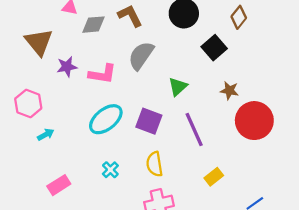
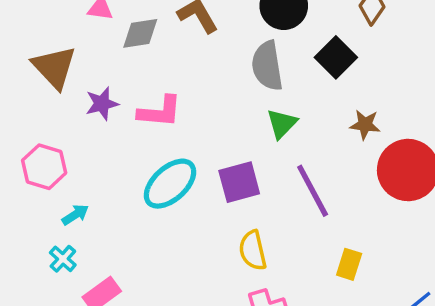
gray semicircle: (141, 56) -> (267, 66), moved, turned -40
purple square: (149, 121) -> (239, 182), turned -32
cyan cross: (110, 170) -> (63, 259), moved
yellow rectangle: (214, 177) -> (349, 264), turned -30

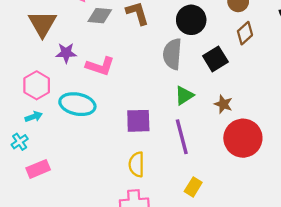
green triangle: (282, 124) -> (184, 95), moved
pink hexagon: (44, 167) -> (37, 85), moved
cyan ellipse: (170, 184) -> (77, 104), moved, turned 40

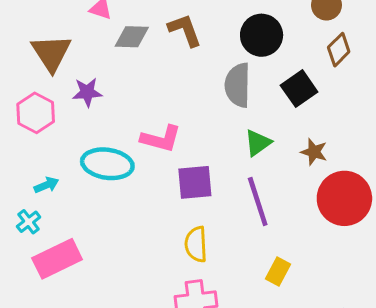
pink L-shape: (100, 66) -> (161, 139), moved
pink hexagon: (37, 85) -> (36, 113), moved
pink rectangle: (38, 169) -> (57, 259), size x1.4

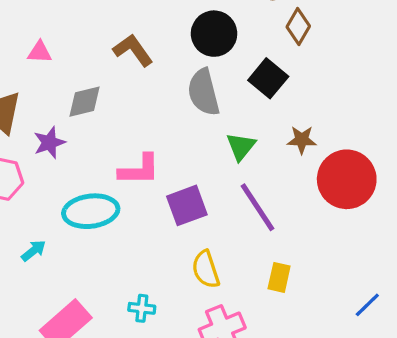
gray diamond: (132, 37) -> (85, 102), moved
cyan cross: (29, 222) -> (142, 308), moved, turned -30
yellow rectangle: (278, 272) -> (279, 277), moved

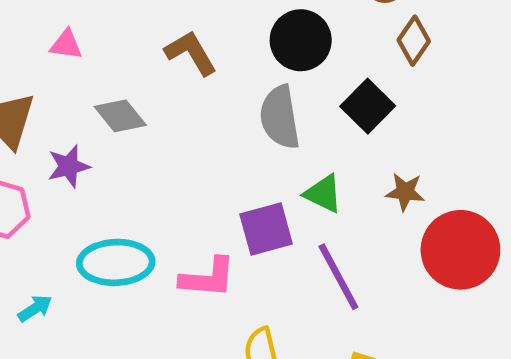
gray diamond: (85, 102) -> (120, 116), turned 60
green triangle: (241, 146) -> (323, 194), turned -48
pink L-shape: (139, 170) -> (208, 278), moved
purple square: (187, 205) -> (266, 229), moved

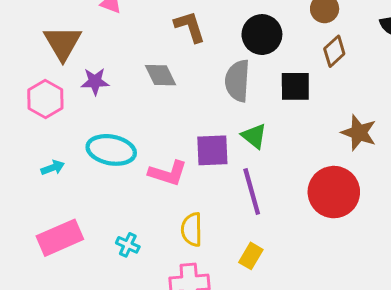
black square: (368, 106) -> (295, 86), turned 32
gray diamond: (120, 116) -> (160, 75), moved
brown star: (405, 192) -> (359, 133), moved, size x1.4

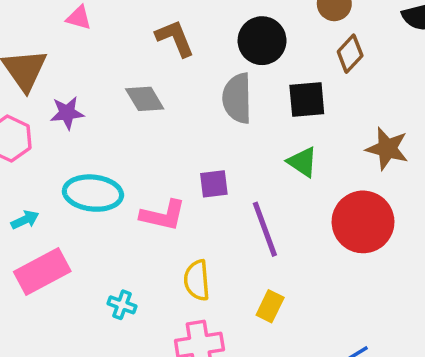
green triangle: (254, 136) -> (303, 162), moved
purple square: (212, 150) -> (214, 184), size x0.7
pink rectangle: (60, 238) -> (42, 272), moved

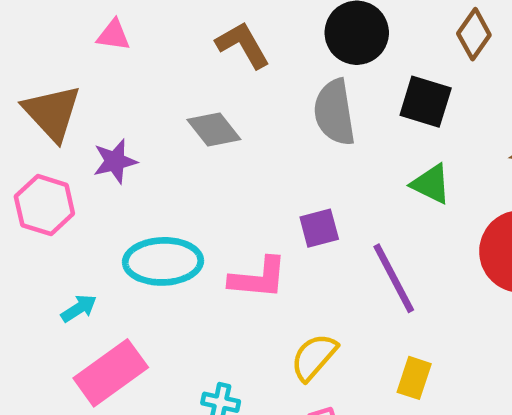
black square: (307, 100) -> (426, 102), turned 30
yellow semicircle: (197, 280) -> (314, 357), turned 54

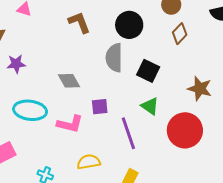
black square: (426, 102) -> (148, 71), moved
gray diamond: (214, 129) -> (69, 81), moved
green triangle: (431, 184) -> (150, 106), moved
yellow semicircle: (314, 357) -> (89, 162), turned 30

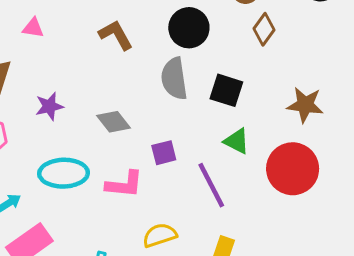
purple star: (16, 64) -> (49, 106), moved

